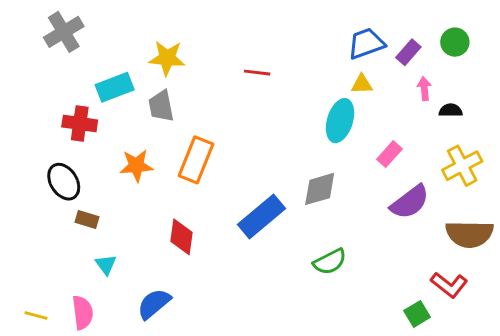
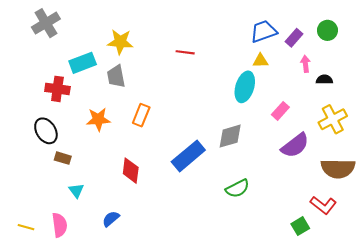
orange rectangle: (196, 160) -> (141, 115), size x0.7
blue semicircle: (154, 304) -> (111, 219), size x0.7

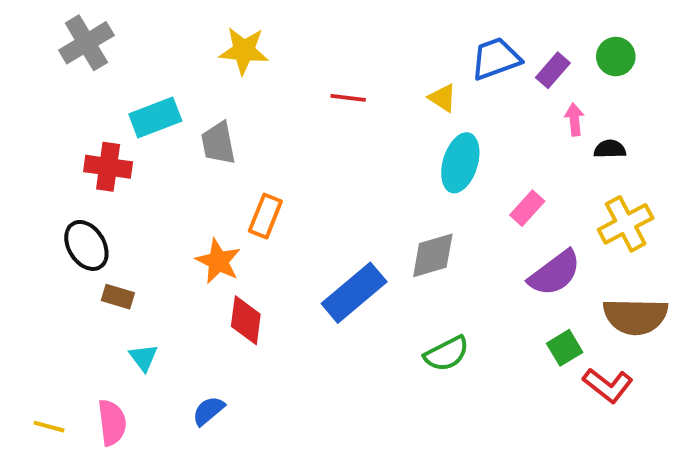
yellow star: (120, 42) -> (244, 51), moved
yellow triangle: (260, 61) -> (443, 98), moved, turned 35
orange star: (98, 119) -> (218, 261), moved, turned 30
green square: (300, 226) -> (565, 348), moved

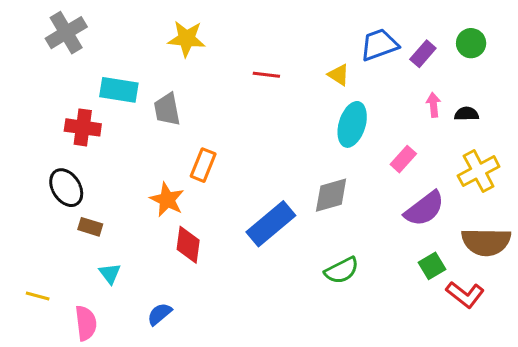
cyan rectangle: (155, 118) -> (119, 90), turned 30
pink arrow: (574, 120) -> (433, 105), moved
yellow line: (49, 427) -> (38, 296), moved

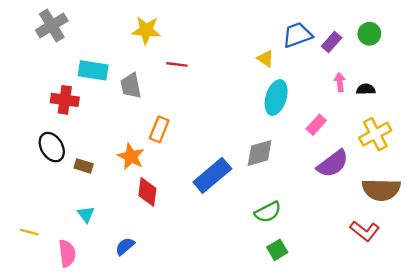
red line: (266, 75) -> (177, 64), moved
brown rectangle: (90, 227) -> (84, 166), moved
green square: (432, 266) -> (277, 250), moved

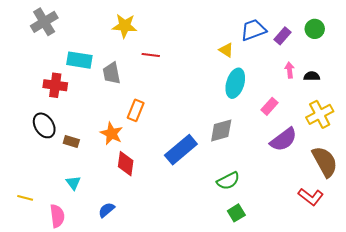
brown semicircle: (381, 190) -> (325, 162), turned -120

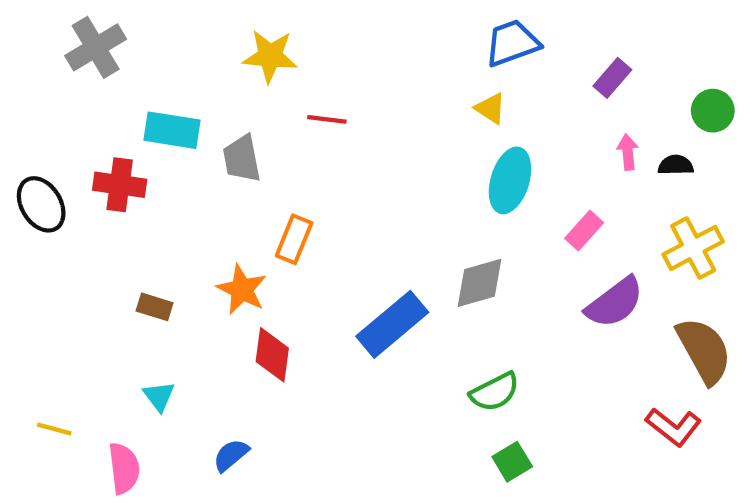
green circle: (315, 29) -> (713, 111), moved
blue trapezoid: (253, 30) -> (512, 43), moved
black ellipse: (44, 125) -> (41, 204), moved

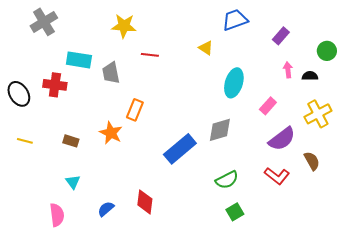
yellow triangle: (490, 108) -> (206, 48), moved
brown semicircle: (704, 350) -> (312, 161), moved, size x0.6
red diamond: (272, 355) -> (145, 202), moved
red L-shape: (674, 427) -> (277, 176), moved
yellow line: (54, 429) -> (25, 141), moved

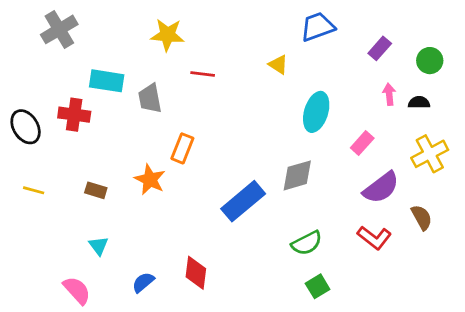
green circle: (327, 51) -> (430, 61), moved
pink semicircle: (57, 215) -> (77, 290), turned -35

